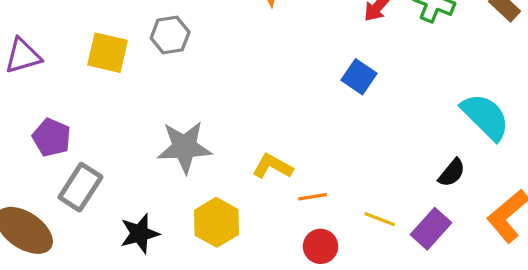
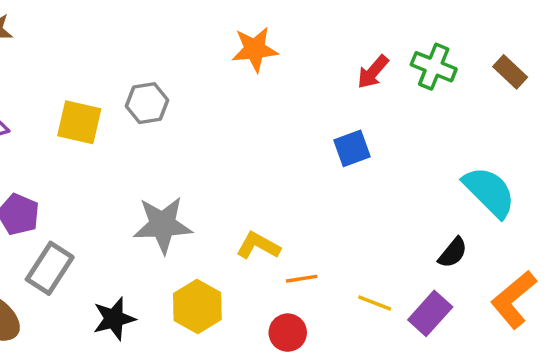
blue square: (359, 77) -> (352, 148), turned 36
red circle: (321, 246) -> (288, 333), moved

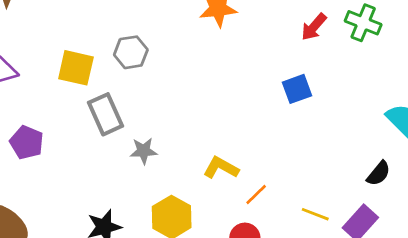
gray star: (163, 225) -> (144, 151), size x0.6
gray rectangle: (50, 268) -> (105, 114), moved, turned -57
orange line: (302, 279) -> (256, 195), turned -35

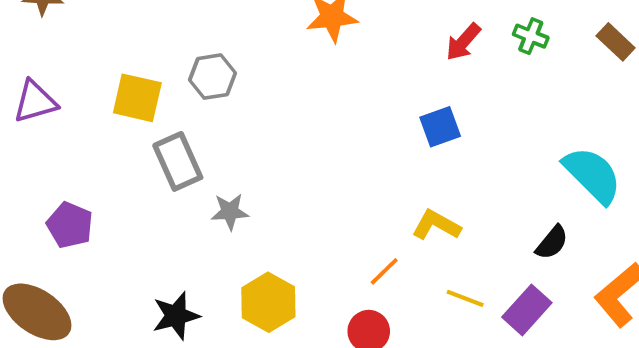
green cross: (363, 23) -> (531, 36), size x0.7
purple pentagon: (27, 142) -> (70, 225), moved
yellow L-shape: (221, 168) -> (436, 225), moved

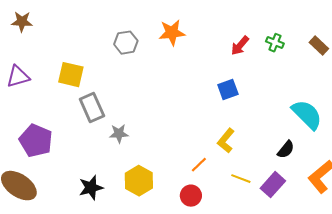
gray hexagon: (213, 77) -> (126, 43), moved
purple pentagon: (70, 225) -> (36, 141), size x1.4
yellow L-shape: (436, 225) -> (226, 141), turned -80

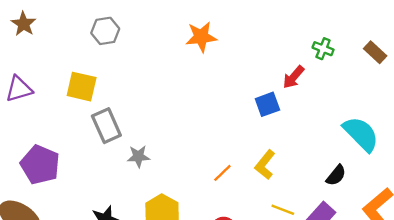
brown star: (22, 22) -> (24, 24), turned 30
gray hexagon: (126, 43) -> (105, 31), moved
red arrow: (240, 46) -> (293, 77), moved
orange line: (199, 165) -> (222, 173), moved

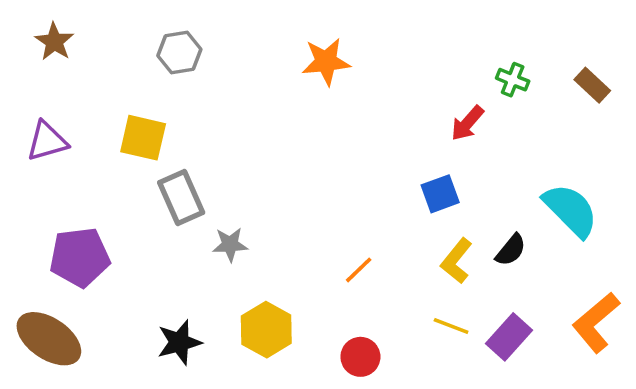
blue square: (267, 104) -> (440, 194), moved
purple pentagon: (40, 165) -> (80, 257), turned -30
yellow L-shape: (265, 165) -> (456, 261), moved
black semicircle: (336, 175) -> (511, 250), moved

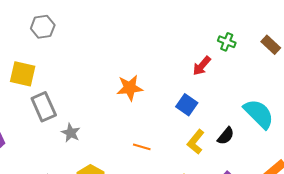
orange star: (326, 62) -> (130, 88), moved
blue square: (440, 194) -> (187, 105), turned -35
gray star: (230, 245) -> (71, 133), turned 30
orange line: (359, 270) -> (142, 147), turned 60

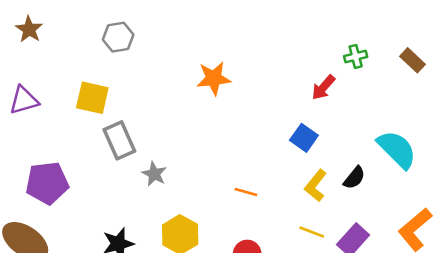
green cross: (227, 42) -> (356, 56), turned -36
orange star: (130, 88) -> (214, 78), moved

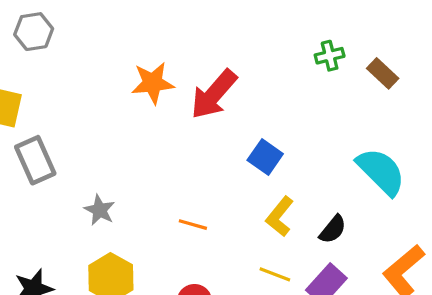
brown rectangle: (412, 60) -> (383, 73), moved
red arrow: (323, 87) -> (214, 94), moved, size x1.6
gray star: (154, 174) -> (100, 210), moved
black semicircle: (354, 178) -> (333, 229), moved

